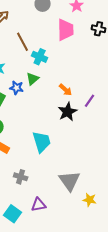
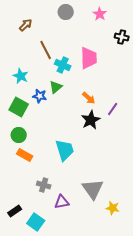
pink trapezoid: (66, 30) -> (89, 58), moved
purple triangle: (39, 205) -> (62, 202), moved

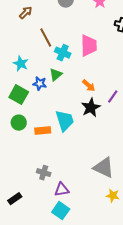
cyan trapezoid: (65, 150) -> (65, 121), moved
orange rectangle: (25, 155) -> (43, 131), moved, turned -35
gray triangle: (93, 189) -> (104, 168), moved, turned -30
cyan square: (36, 222) -> (61, 211), moved

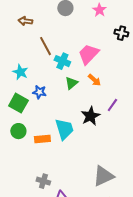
brown arrow: (26, 13) -> (25, 21), turned -128
pink trapezoid: (89, 46) -> (88, 54), turned -135
green triangle: (56, 75) -> (71, 83), moved
orange arrow: (89, 86) -> (94, 80), moved
gray triangle: (104, 168) -> (103, 176), turned -50

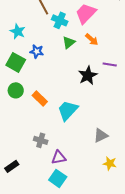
purple line: (112, 105) -> (110, 64), turned 64
cyan trapezoid: (64, 129) -> (68, 110), moved, turned -120
orange rectangle: (42, 139) -> (40, 98), turned 49
gray triangle: (103, 176) -> (101, 135), size x0.7

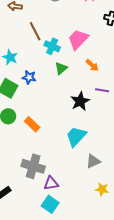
orange arrow: (92, 39) -> (92, 65), moved
cyan trapezoid: (68, 110) -> (76, 136), moved
gray cross: (41, 140) -> (33, 166), size x1.6

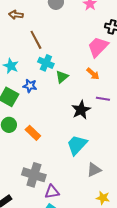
pink trapezoid: (78, 39) -> (98, 47), moved
cyan cross: (52, 46) -> (46, 63), moved

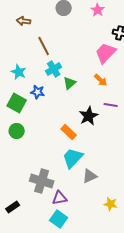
cyan cross: (46, 63) -> (54, 69), turned 35
orange rectangle: (33, 133) -> (69, 132), moved
cyan trapezoid: (77, 145) -> (73, 158), moved
gray triangle: (94, 170) -> (90, 176), moved

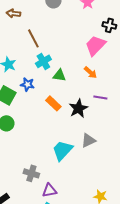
green triangle: (70, 83) -> (59, 75), turned 48
orange rectangle: (69, 132) -> (53, 103), moved
gray triangle: (90, 176) -> (88, 140), moved
gray cross: (42, 181) -> (31, 173), size x0.7

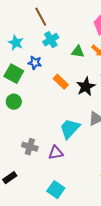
green triangle: (59, 75) -> (78, 52), moved
gray cross: (31, 173) -> (30, 147), moved
purple triangle: (49, 190) -> (56, 153), moved

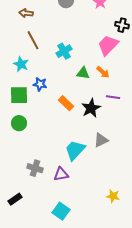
brown line: (41, 17) -> (33, 40), moved
cyan cross: (51, 40) -> (64, 51), moved
green square: (14, 74) -> (19, 95), turned -30

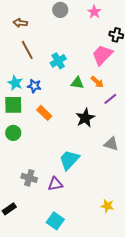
cyan star: (21, 64) -> (15, 83), moved
blue star: (40, 84) -> (34, 86), moved
purple line: (113, 97) -> (110, 99), moved, turned -48
orange rectangle: (66, 103) -> (44, 113), moved
gray triangle: (101, 140) -> (111, 144), moved, turned 42

